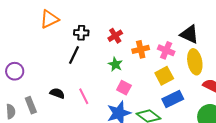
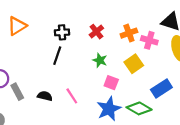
orange triangle: (49, 19) -> (17, 26), moved
orange cross: (141, 49) -> (129, 33), moved
yellow square: (164, 76) -> (134, 64), moved
gray rectangle: (31, 105) -> (17, 92), moved

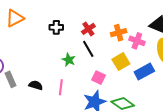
black line: (57, 56) -> (88, 49), moved, turned -54
green star: (100, 60) -> (69, 60), moved
blue rectangle: (161, 89) -> (144, 72), moved
pink line: (72, 96) -> (61, 87), turned 35

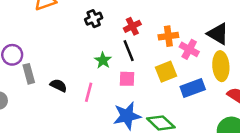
black cross: (56, 27) -> (94, 19), turned -32
pink square: (98, 78) -> (127, 79), moved, turned -32

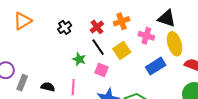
orange cross: (168, 36) -> (122, 21), moved
yellow square: (166, 72) -> (122, 51), moved
gray rectangle: (29, 74) -> (22, 83), turned 49
pink square: (127, 79) -> (102, 70), turned 32

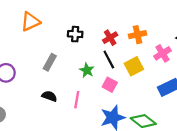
black cross: (65, 27) -> (75, 34), turned 32
pink cross: (146, 36) -> (162, 53), turned 35
gray rectangle: (22, 83) -> (50, 62), moved

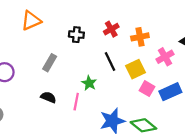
red cross: (110, 38) -> (111, 29), moved
green star: (87, 70) -> (89, 83), moved
pink square: (110, 85) -> (147, 89), moved

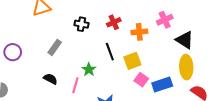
pink cross: (165, 57) -> (165, 20), moved

